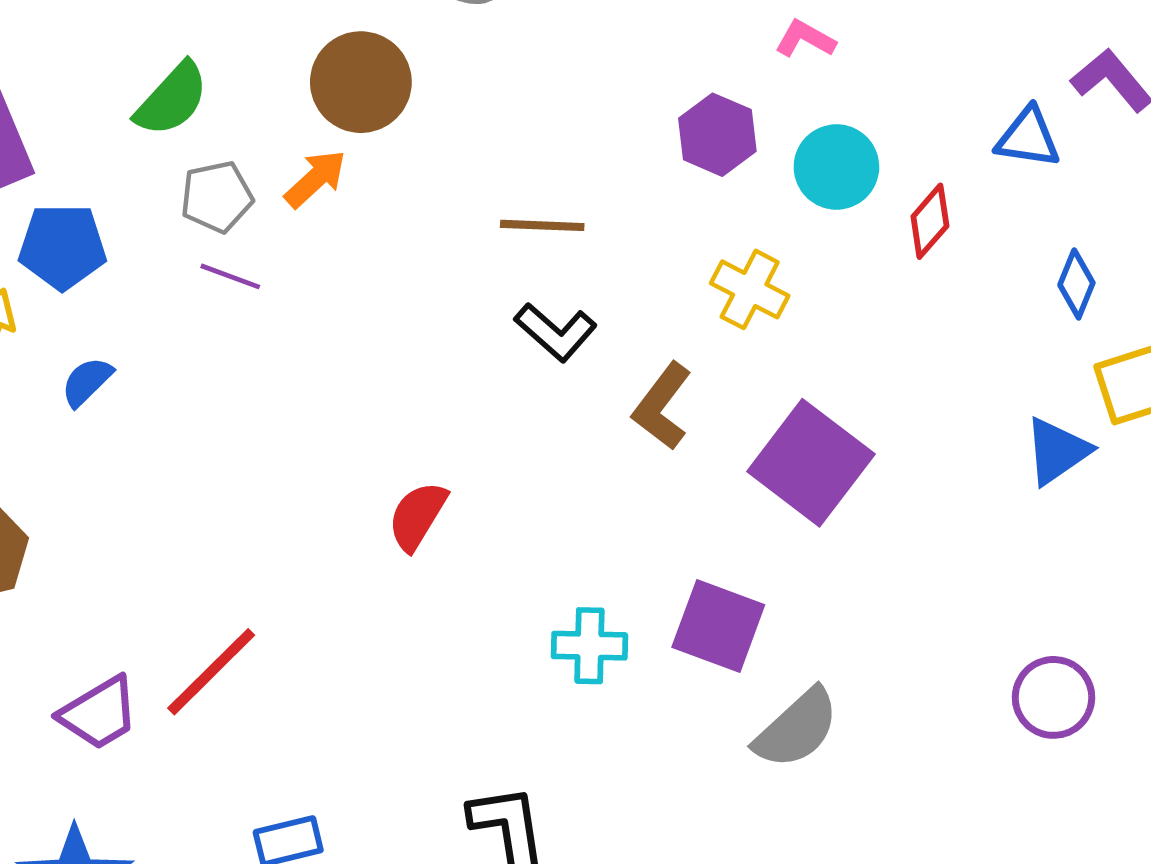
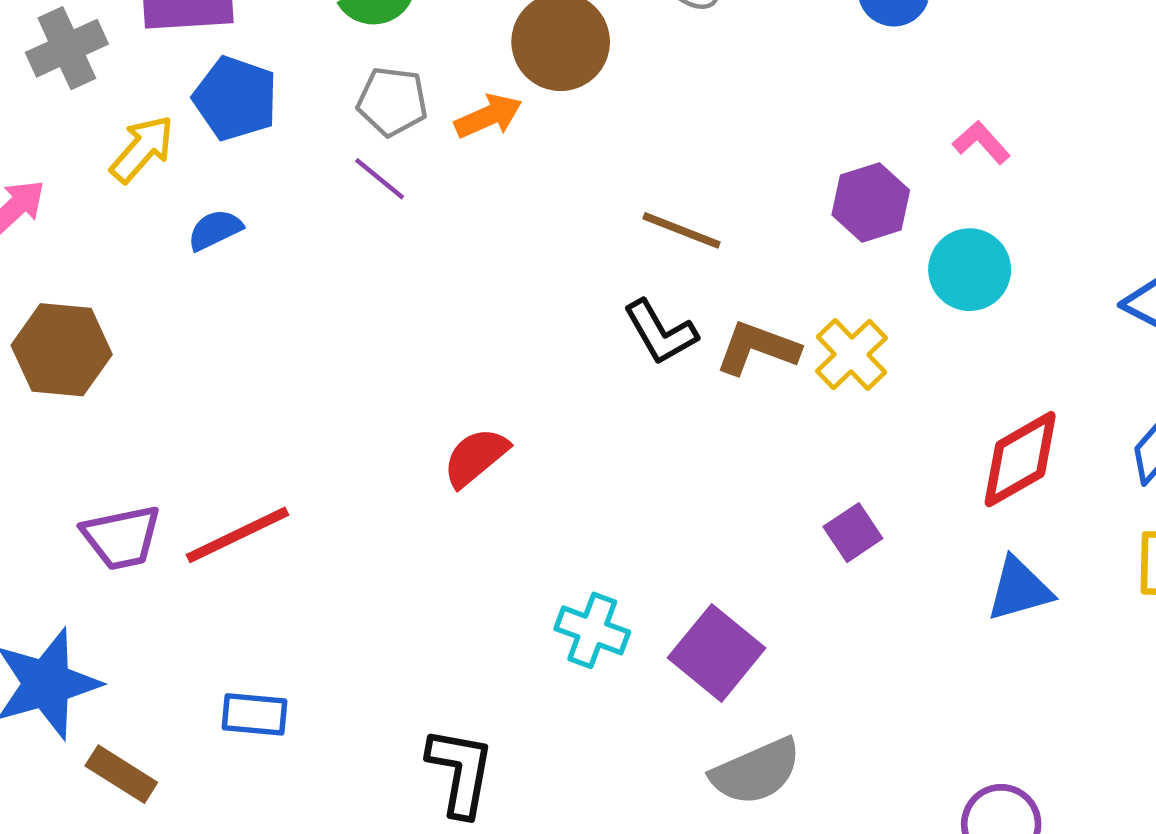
red diamond: (930, 221) -> (1020, 459), moved, size x1.5
brown L-shape: (662, 406) -> (757, 348), moved, turned 54
blue triangle: (1057, 451) -> (1019, 589), moved
purple square: (811, 463) -> (853, 533), size x0.5

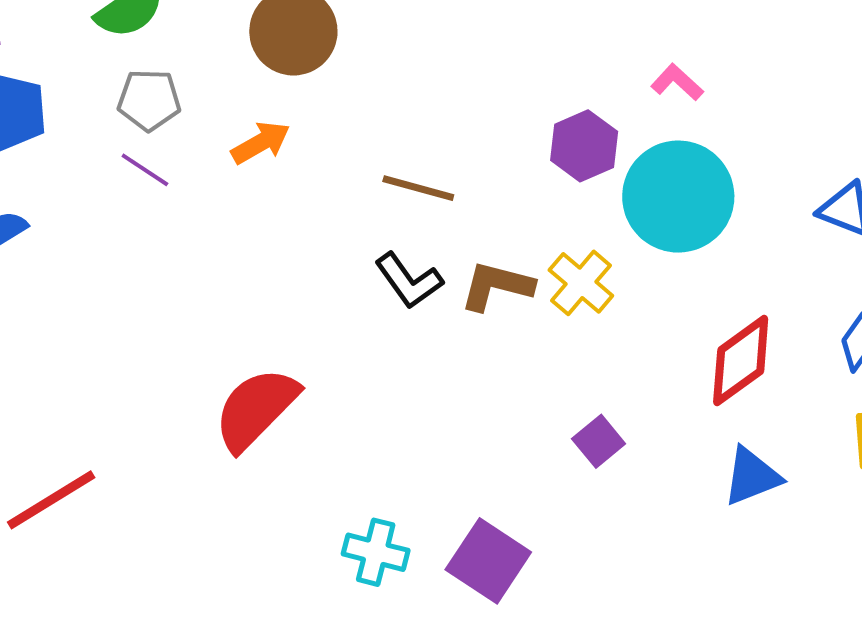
orange arrow: (488, 116) -> (261, 143), moved
cyan circle: (970, 270) -> (678, 197), size x1.5
red semicircle: (476, 457) -> (256, 409), size x1.5

